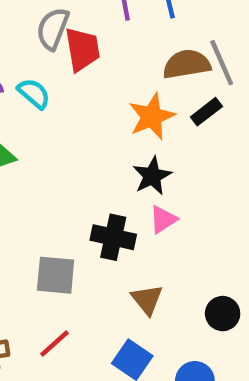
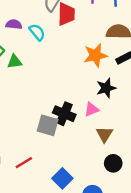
black star: (152, 176) -> (106, 88), moved
gray square: (56, 275) -> (48, 125), moved
brown triangle: (147, 299) -> (104, 134), moved

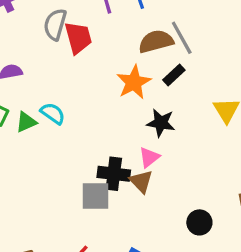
cyan semicircle: (37, 32) -> (53, 113), moved
black star: (106, 88) -> (161, 123), turned -30
brown triangle: (104, 134) -> (141, 181), moved

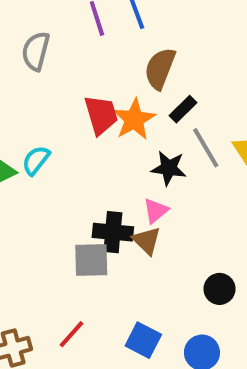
red trapezoid: (78, 38) -> (101, 115), moved
gray line: (182, 38) -> (206, 148), moved
brown semicircle: (156, 41) -> (160, 68), turned -52
cyan semicircle: (53, 113) -> (36, 160), turned -85

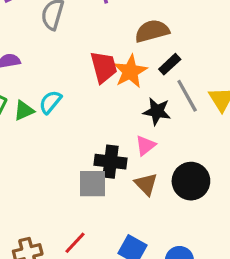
brown semicircle: (160, 68) -> (152, 31), turned 52
brown triangle: (147, 241) -> (146, 184), moved
black circle: (220, 289) -> (191, 181), moved, size x1.5

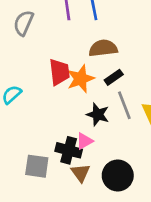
black cross: (110, 162) -> (69, 150), moved

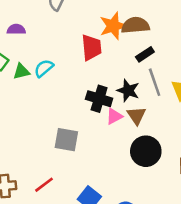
orange star: (81, 79) -> (113, 26), moved
black cross: (69, 150) -> (99, 99), moved
brown triangle: (81, 173) -> (136, 116), moved

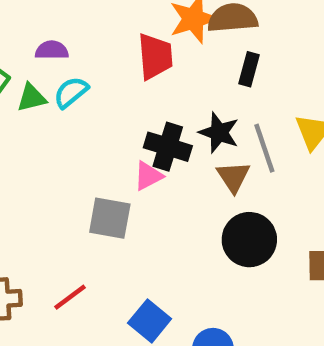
purple semicircle: (16, 29) -> (52, 50), moved
black rectangle: (145, 54) -> (249, 69), turned -42
gray line: (155, 82) -> (264, 148), moved
pink triangle: (114, 116) -> (148, 176), moved

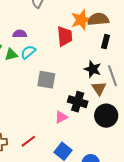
black cross: (168, 147) -> (78, 102), moved
pink triangle: (148, 176) -> (61, 117), moved
gray square: (110, 218) -> (46, 80), moved

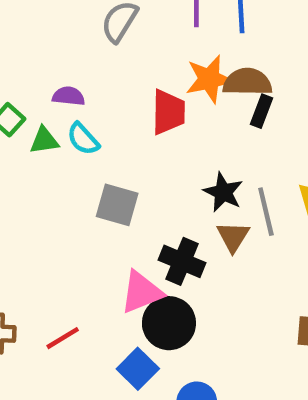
black rectangle: (106, 42) -> (262, 111), moved
cyan semicircle: (28, 52) -> (83, 139), turned -98
black circle: (106, 116) -> (169, 323), moved
pink triangle: (61, 117) -> (141, 292), size x1.5

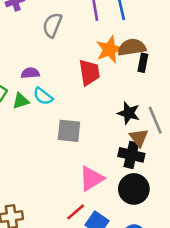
black cross: (182, 261) -> (131, 155), moved
black circle: (169, 323) -> (134, 189), moved
red line: (63, 338) -> (76, 212), moved

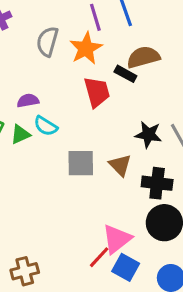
orange star: (110, 49) -> (86, 48), moved
black rectangle: (143, 63) -> (125, 74), moved, turned -66
brown triangle: (139, 138) -> (120, 165), moved
pink triangle: (92, 179) -> (117, 239), moved

